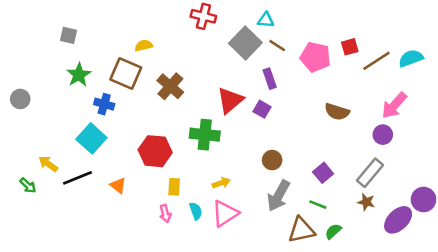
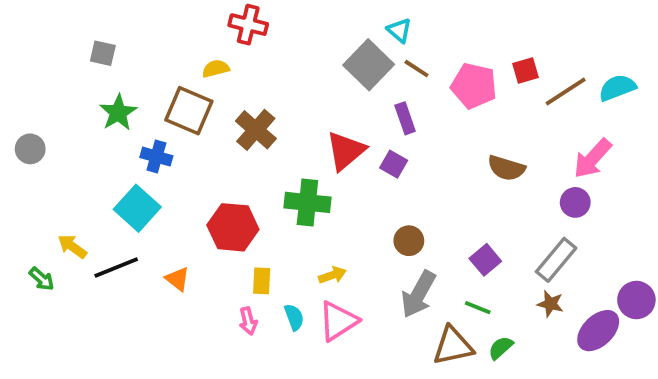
red cross: (203, 16) -> (248, 25), moved
cyan triangle: (266, 20) -> (399, 30), turned 36

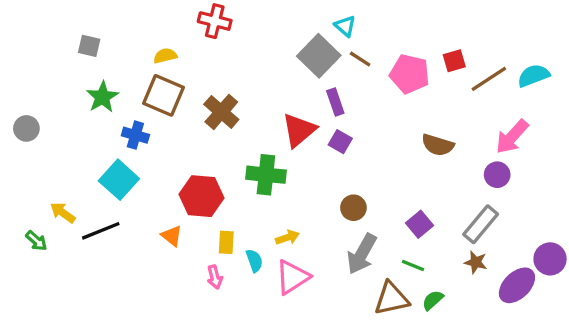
yellow semicircle: (216, 69) -> (165, 56), moved
purple rectangle: (405, 118) -> (335, 102), moved
orange triangle: (177, 279) -> (172, 236), moved
cyan semicircle: (294, 317) -> (254, 261), moved

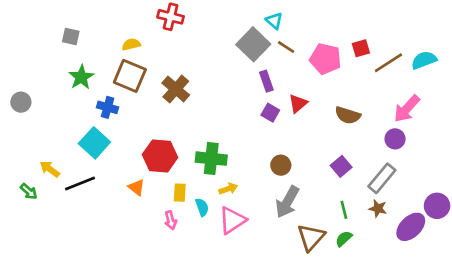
red triangle: (299, 130) -> (298, 103), moved, size x0.7
green cross: (266, 175) -> (211, 159), moved
purple square: (420, 224) -> (341, 166), moved
green line: (413, 266) -> (344, 210), moved, turned 54
brown triangle: (391, 299) -> (311, 237), turned -36

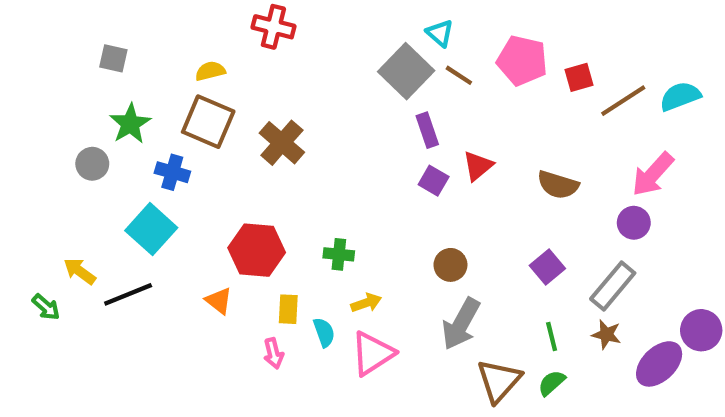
pink pentagon: (325, 59) -> (522, 61), moved
gray circle: (21, 102) -> (92, 164), moved
green cross: (211, 159) -> (339, 254), size x0.6

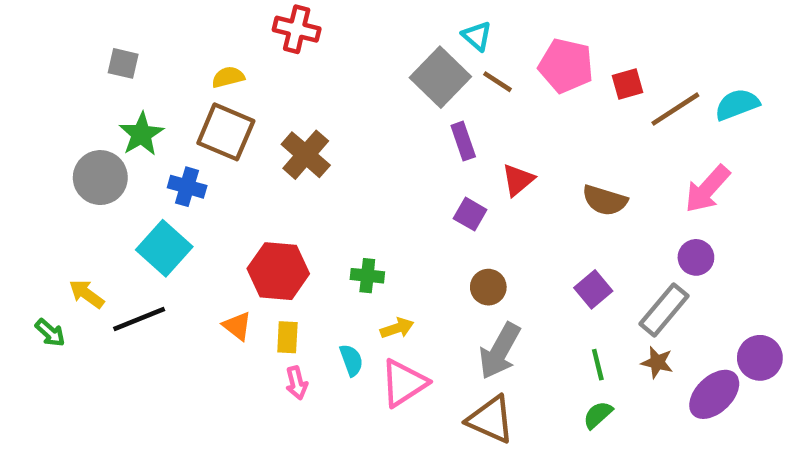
gray circle: (92, 164) -> (100, 178), size x1.5
purple square: (434, 181) -> (470, 214), moved
purple circle: (634, 223) -> (696, 257), moved
yellow rectangle: (288, 309) -> (287, 337), moved
brown triangle: (499, 381) -> (491, 419), moved, turned -48

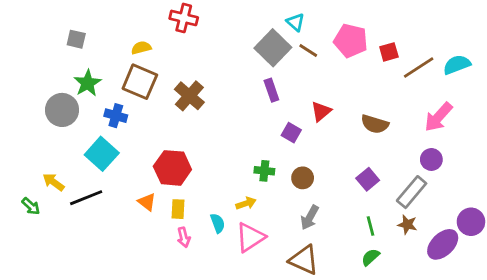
purple rectangle: (463, 141) -> (271, 90), moved
green cross: (367, 276) -> (264, 171), moved
gray arrow: (500, 351) -> (310, 218), size x0.7

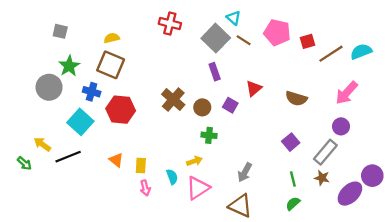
red cross: (184, 18) -> (170, 23), moved
brown cross: (189, 96) -> (173, 100), moved
red hexagon: (172, 168) -> (121, 110), moved
brown circle: (303, 178) -> (202, 107), moved

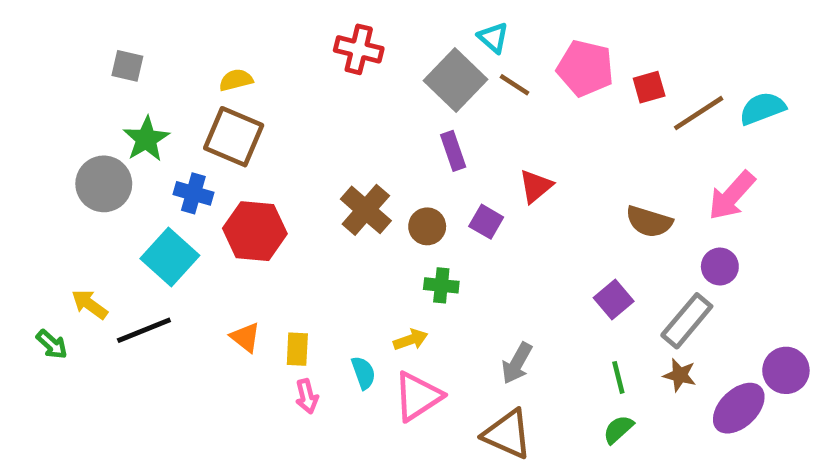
brown semicircle: (296, 98) -> (649, 222), moved

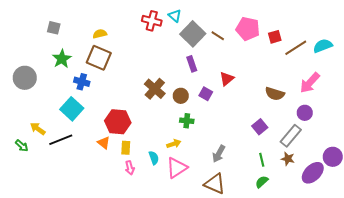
cyan triangle: (493, 38) -> (175, 16), moved
gray circle: (104, 184) -> (25, 78), moved
red hexagon: (255, 231) -> (118, 122), moved

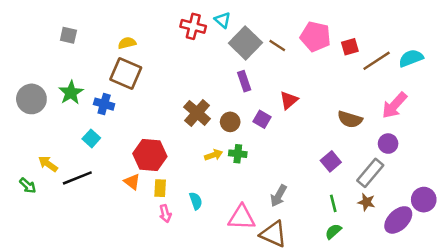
green star: (62, 59) -> (71, 93), moved
cyan square: (72, 109) -> (91, 138), size x0.6
yellow arrow: (174, 144) -> (214, 155), moved
pink triangle: (177, 168) -> (242, 217), moved, turned 35

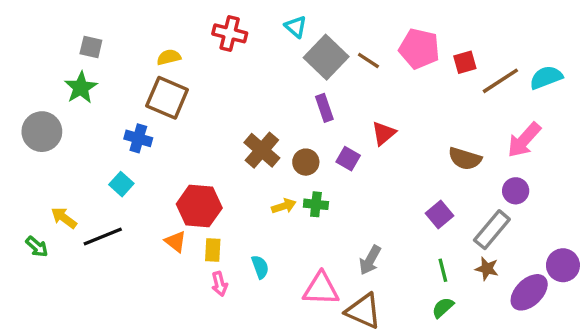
red cross: (193, 26) -> (230, 33), moved
green star: (71, 93) -> (81, 88), moved

